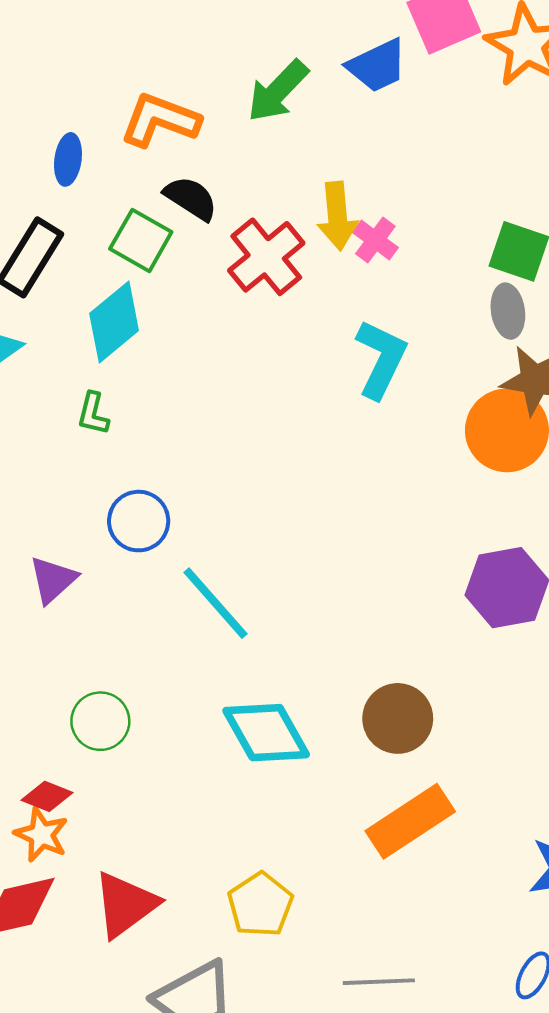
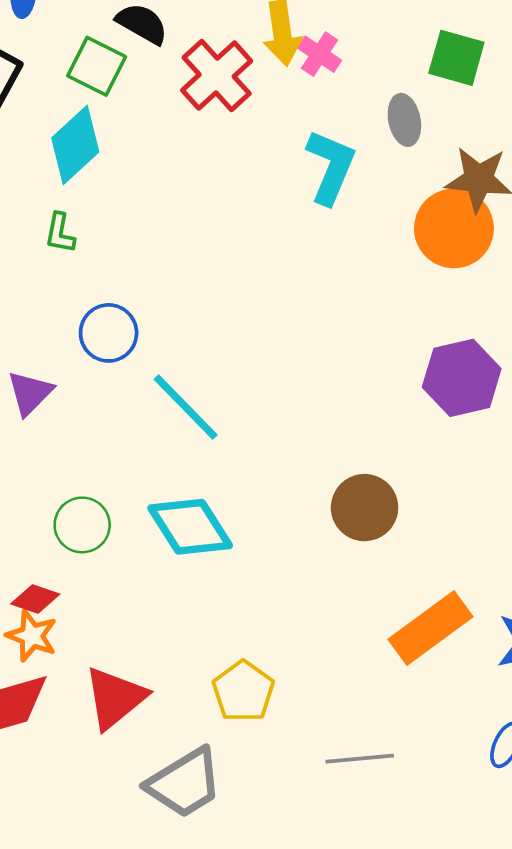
gray ellipse: (508, 311) -> (404, 120), moved
cyan diamond: (266, 733) -> (190, 527), moved
orange rectangle: (410, 821) -> (430, 628), moved

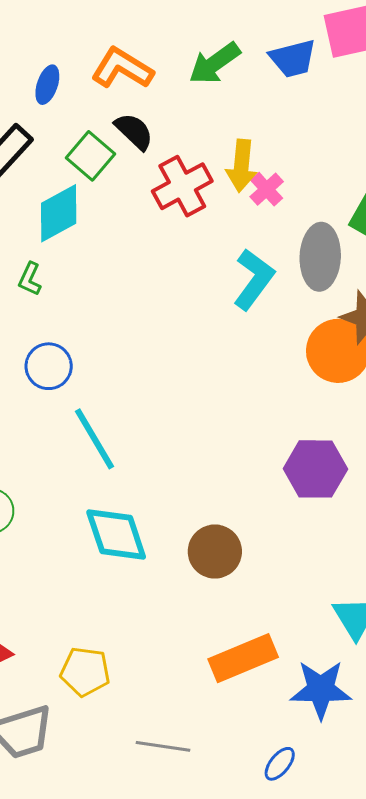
gray ellipse: (404, 120) -> (320, 257), size x1.6
cyan diamond: (190, 527) -> (116, 534), moved
yellow pentagon: (243, 691) -> (85, 672), turned 30

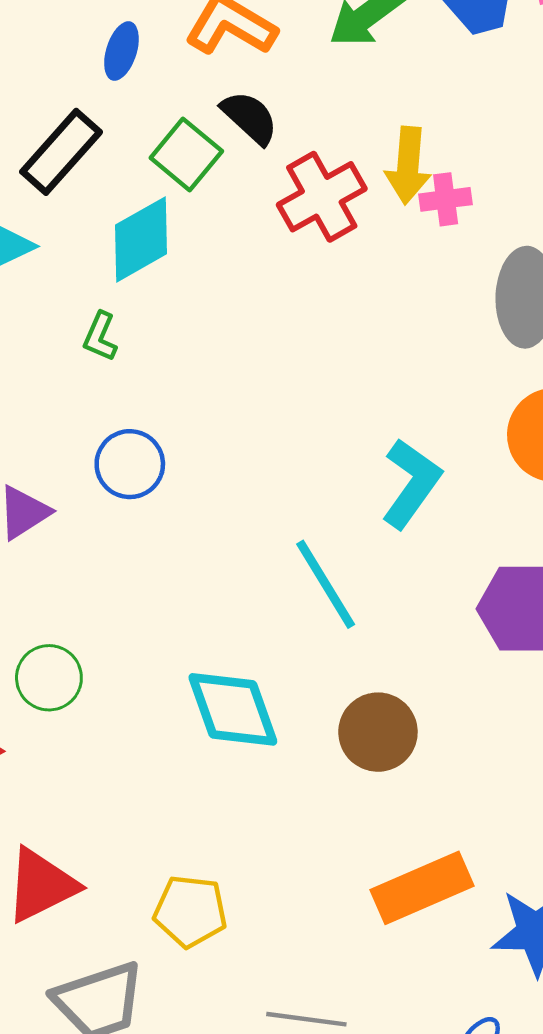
pink cross: (267, 189) -> (446, 199), turned 36
cyan L-shape: (254, 279) -> (411, 483), moved
cyan line: (95, 439) -> (326, 584), moved

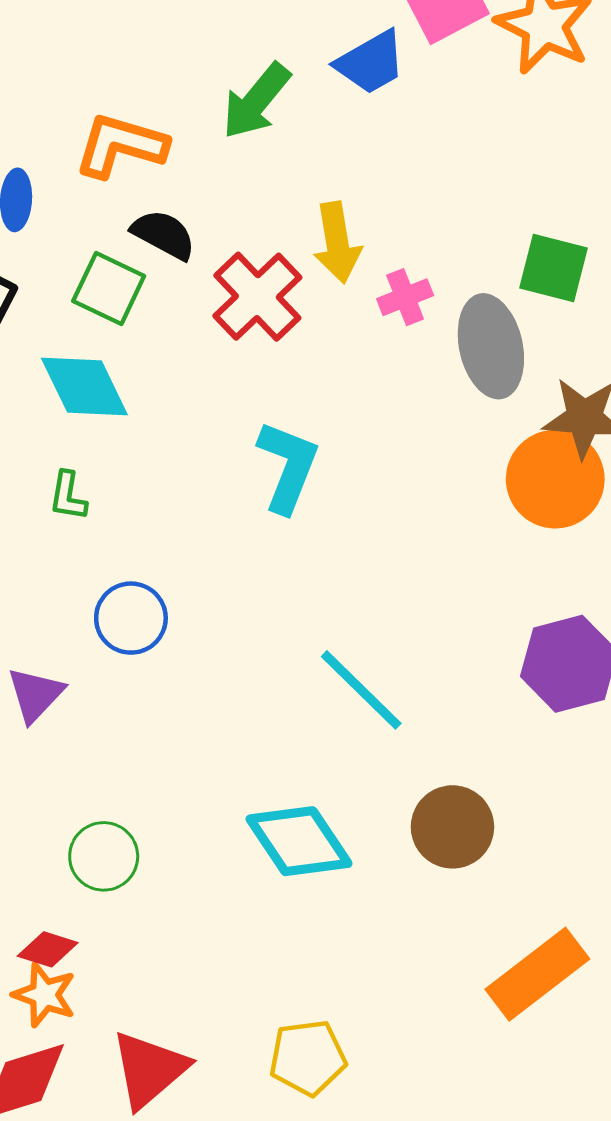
pink cross: (446, 199) -> (405, 297), moved
cyan diamond: (141, 239) -> (84, 387), turned -72
cyan L-shape: (411, 483) -> (288, 467), moved

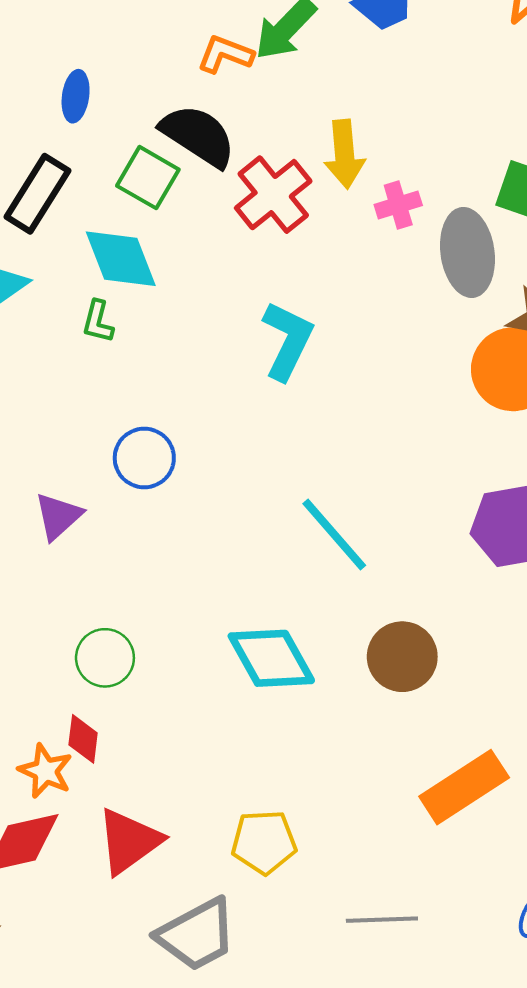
orange L-shape: (121, 146) -> (225, 54), moved, size x0.7
black semicircle: (164, 235) -> (198, 136), size x1.4
green L-shape: (68, 496) -> (98, 322), moved
red diamond: (48, 949) -> (83, 739), moved, turned 75

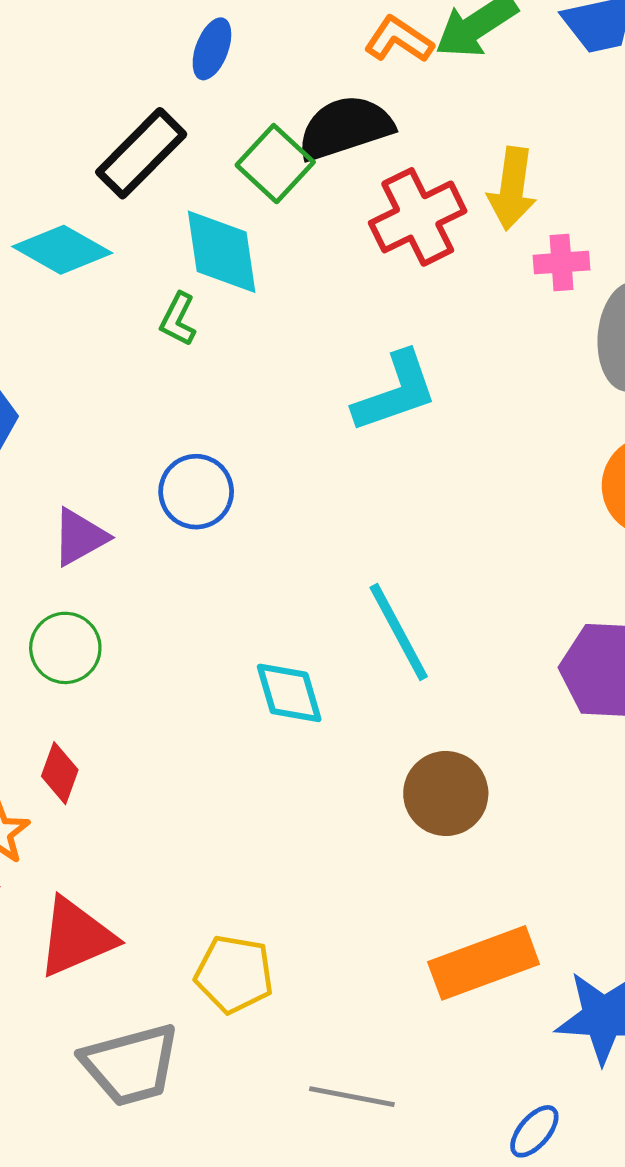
black semicircle: (198, 136) -> (345, 128), turned -64
cyan L-shape: (287, 340) -> (395, 392), turned 32
green circle: (105, 658) -> (65, 648), moved
cyan diamond: (271, 658) -> (289, 693), moved, size x0.7
red diamond: (83, 739) -> (60, 773), moved

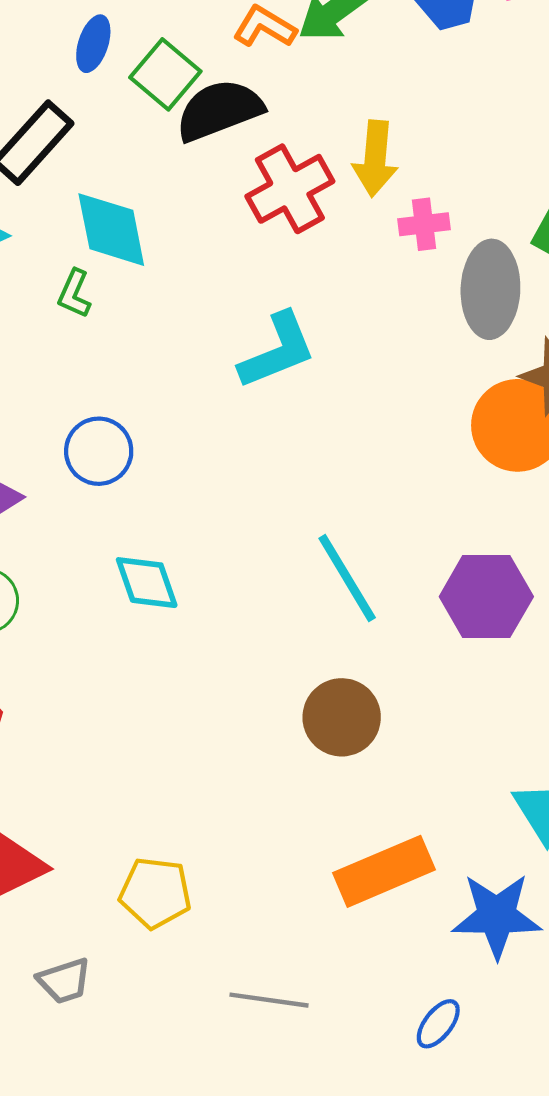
green square: (275, 164) -> (165, 74), moved
cyan line: (399, 632) -> (347, 578), moved
cyan diamond: (289, 693) -> (147, 583), moved
gray trapezoid: (131, 1065) -> (64, 981), size x0.6

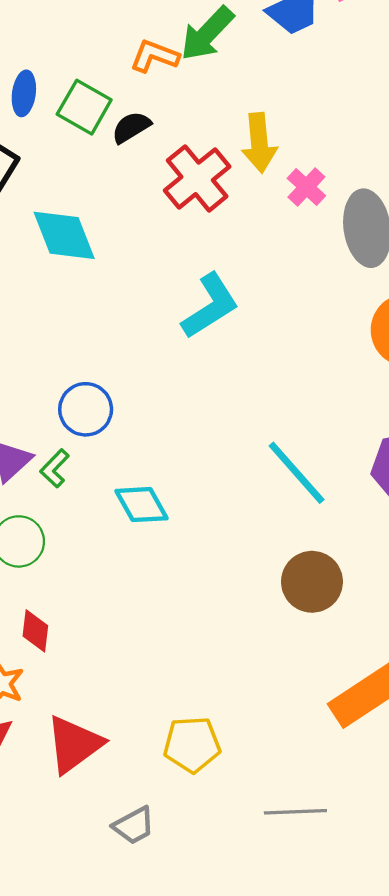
black semicircle: (219, 110) -> (131, 127), size x0.6
pink cross: (424, 224) -> (306, 187), turned -30
green L-shape: (74, 294) -> (55, 468), moved, turned 30

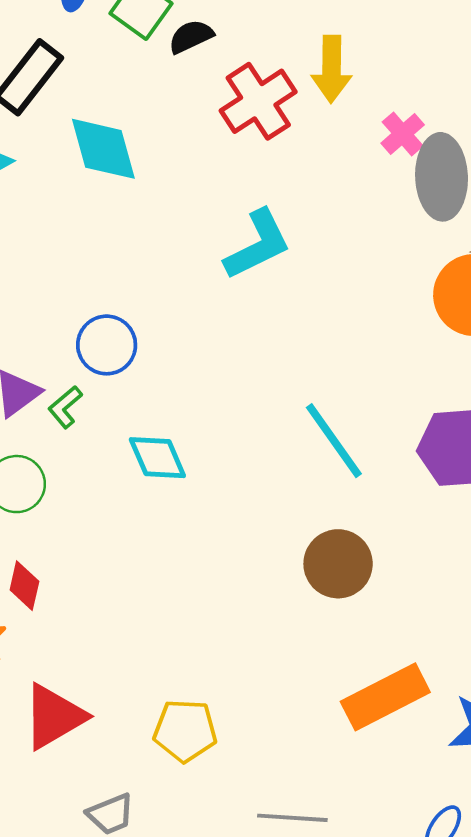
pink cross: (306, 187) -> (403, 134), moved

